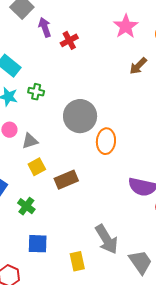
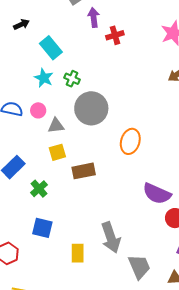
gray circle: (80, 116) -> (91, 108), moved

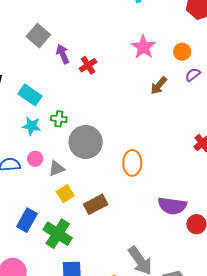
green cross: (39, 189) -> (58, 234), size x1.6

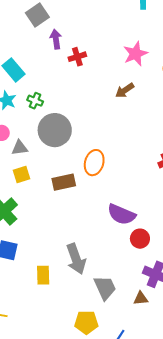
brown arrow: (159, 86) -> (125, 90), moved
brown rectangle: (96, 204) -> (64, 182), moved

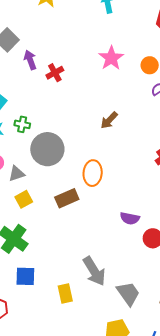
brown arrow: (125, 90) -> (109, 120), moved
purple semicircle: (121, 214) -> (130, 218), size x0.7

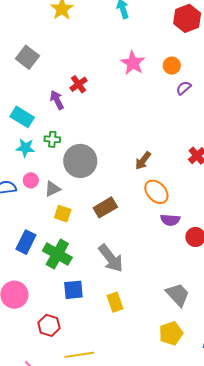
purple arrow: (30, 60) -> (57, 100), moved
brown arrow: (109, 120) -> (143, 161), moved
orange ellipse: (93, 173) -> (156, 192), moved, turned -40
yellow square: (24, 199) -> (63, 214), turned -36
gray arrow: (94, 271) -> (111, 258), moved

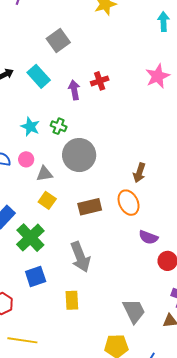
cyan rectangle: (22, 117) -> (39, 76), moved
brown arrow: (143, 161) -> (139, 173), turned -36
orange ellipse: (156, 192) -> (129, 203), moved
blue square: (73, 290) -> (36, 277), turned -30

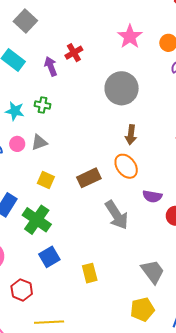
gray circle: (79, 155) -> (122, 88), moved
gray triangle: (44, 174) -> (39, 142), moved
gray arrow: (80, 257) -> (117, 215), moved

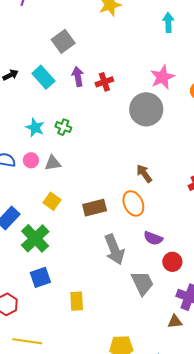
purple arrow: (51, 66) -> (78, 77), moved
gray circle: (122, 88) -> (146, 109), moved
brown arrow: (131, 135) -> (144, 174), turned 126
gray trapezoid: (153, 272) -> (142, 283), moved

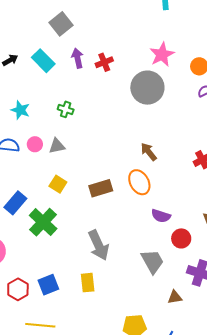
cyan star: (35, 128) -> (20, 110), moved
gray arrow: (114, 249) -> (98, 245), moved
blue square: (40, 277) -> (48, 285), moved
brown triangle: (175, 322) -> (175, 297), moved

